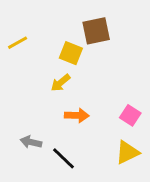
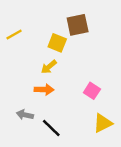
orange arrow: (77, 115) -> (44, 90), moved
pink square: (130, 115) -> (92, 91), moved

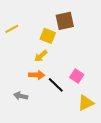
black line: (51, 128) -> (56, 85), moved

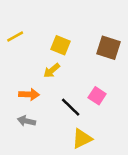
brown square: (65, 21) -> (108, 48), moved, turned 30
orange arrow: (37, 75) -> (29, 94), moved
yellow triangle: (86, 103) -> (82, 139), moved

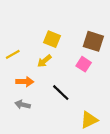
yellow line: (15, 36) -> (13, 54), moved
pink square: (97, 96) -> (84, 64), moved
yellow triangle: (82, 139) -> (89, 120), moved

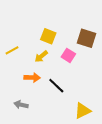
pink square: (84, 64) -> (68, 55), moved
orange arrow: (25, 82) -> (32, 78), moved
gray arrow: (23, 105) -> (21, 105), moved

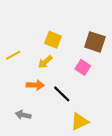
pink square: (68, 55) -> (83, 67), moved
yellow triangle: (82, 111) -> (79, 122), moved

